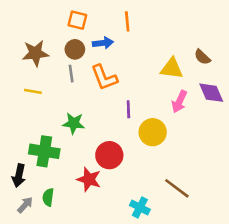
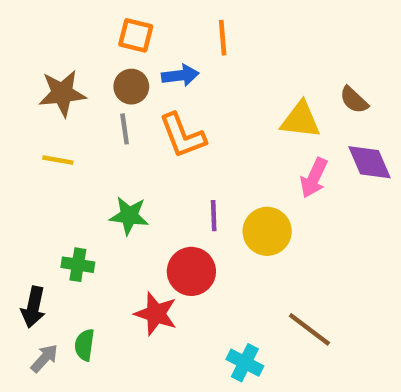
purple line: (128, 109) -> (214, 216), moved
green cross: (44, 151) -> (78, 265), size x0.6

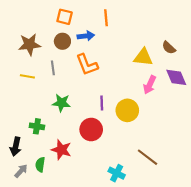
gray line: (125, 129) -> (53, 68), moved
red star: (156, 314) -> (61, 150), moved

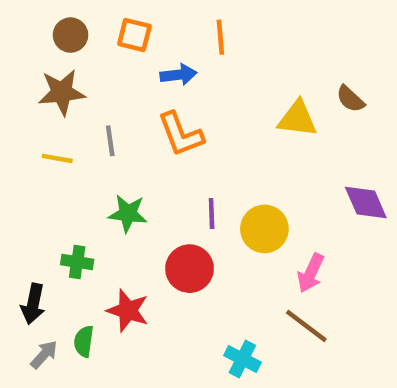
brown circle: (62, 41) -> (71, 35), moved
purple diamond: (176, 77) -> (366, 203), moved
pink arrow: (150, 85) -> (311, 273), moved

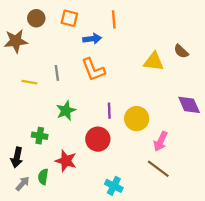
brown star: (62, 92) -> (16, 41), moved
green star: (128, 214) -> (66, 111), turned -30
cyan cross: (242, 359) -> (114, 186), moved

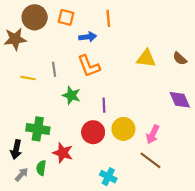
brown circle: (36, 18) -> (35, 17), size x1.5
brown semicircle: (181, 51) -> (180, 59), moved
green star: (66, 111) -> (71, 95), moved, turned -30
yellow circle: (137, 119) -> (123, 129), moved
green cross: (40, 136) -> (38, 129), size x1.5

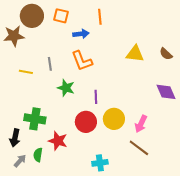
cyan cross: (108, 177) -> (100, 163), turned -35

